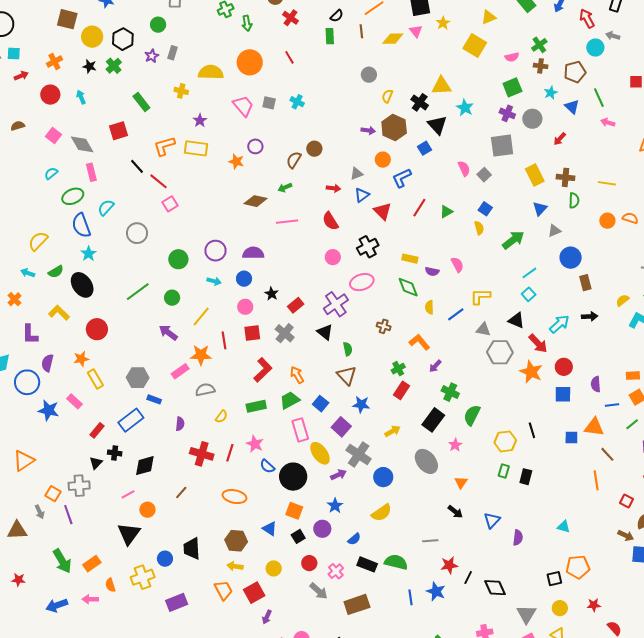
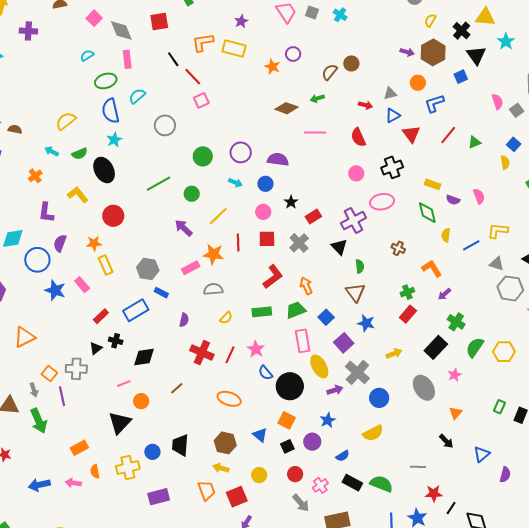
yellow hexagon: (505, 441) -> (504, 352), moved
green arrow: (62, 561) -> (39, 421), moved

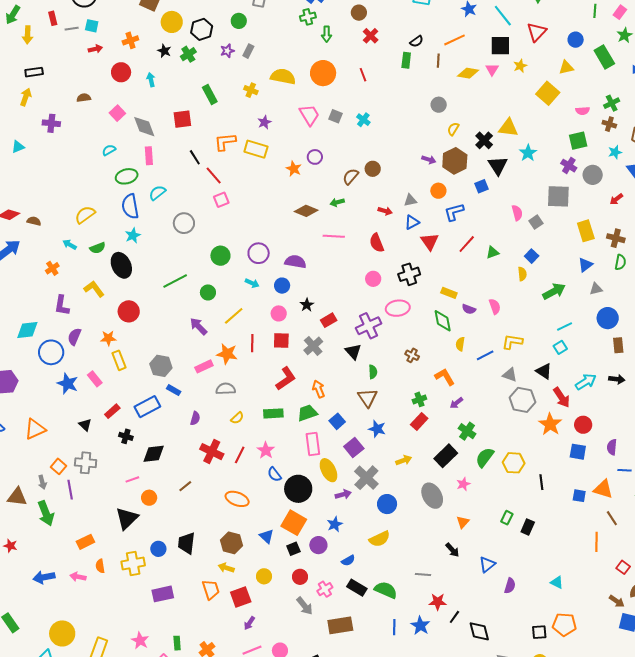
black triangle: (96, 348) -> (85, 425), moved, turned -40
orange square: (287, 420) -> (294, 523), size x1.4

